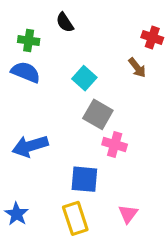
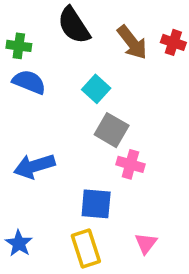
black semicircle: (65, 22) -> (74, 25), size x1.6
green cross: (29, 41) -> (19, 46), moved
brown arrow: (137, 68) -> (132, 42), moved, size x1.5

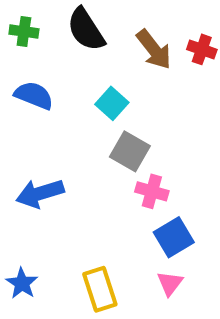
green cross: (19, 46) -> (24, 31), moved
blue square: (96, 204) -> (174, 237), moved, turned -36

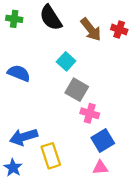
blue semicircle: (34, 95) -> (19, 73), moved
blue arrow: (40, 193) -> (24, 137), moved
pink triangle: (170, 283) -> (100, 168), turned 49
yellow rectangle: (100, 289) -> (51, 156), moved

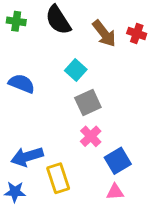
gray square: (77, 90) -> (88, 103), turned 35
pink cross: (90, 113) -> (91, 136), moved, turned 30
blue star: (13, 168) -> (15, 192), turned -30

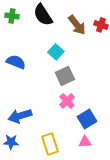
yellow rectangle: (58, 178) -> (50, 144), moved

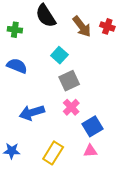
green cross: (12, 16) -> (15, 30), moved
blue arrow: (20, 116) -> (32, 113), moved
yellow rectangle: (50, 144) -> (53, 153), turned 50

